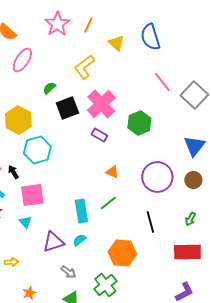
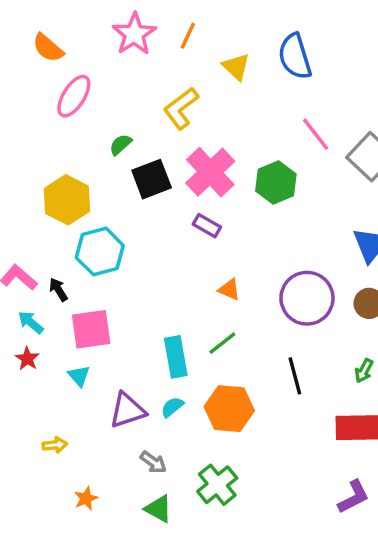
green hexagon: (139, 123) -> (276, 183), moved
orange hexagon: (122, 253) -> (229, 409), moved

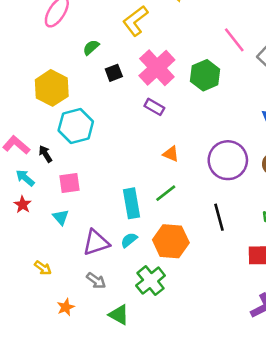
black square: (152, 179) -> (114, 73), size x0.6
pink square: (91, 329) -> (69, 183), size x0.7
yellow arrow: (55, 445) -> (43, 268), turned 42
gray arrow: (153, 462) -> (96, 281), moved
green cross: (217, 485) -> (151, 281), moved

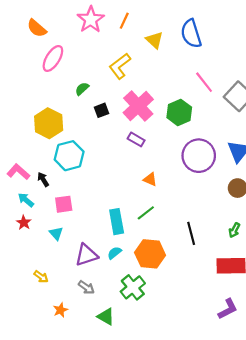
purple circle: (228, 160) -> (199, 156), moved

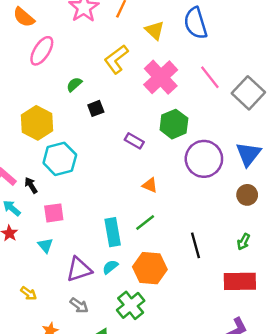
pink cross: (138, 106) -> (161, 77), moved
green hexagon: (179, 112) -> (174, 124), moved

